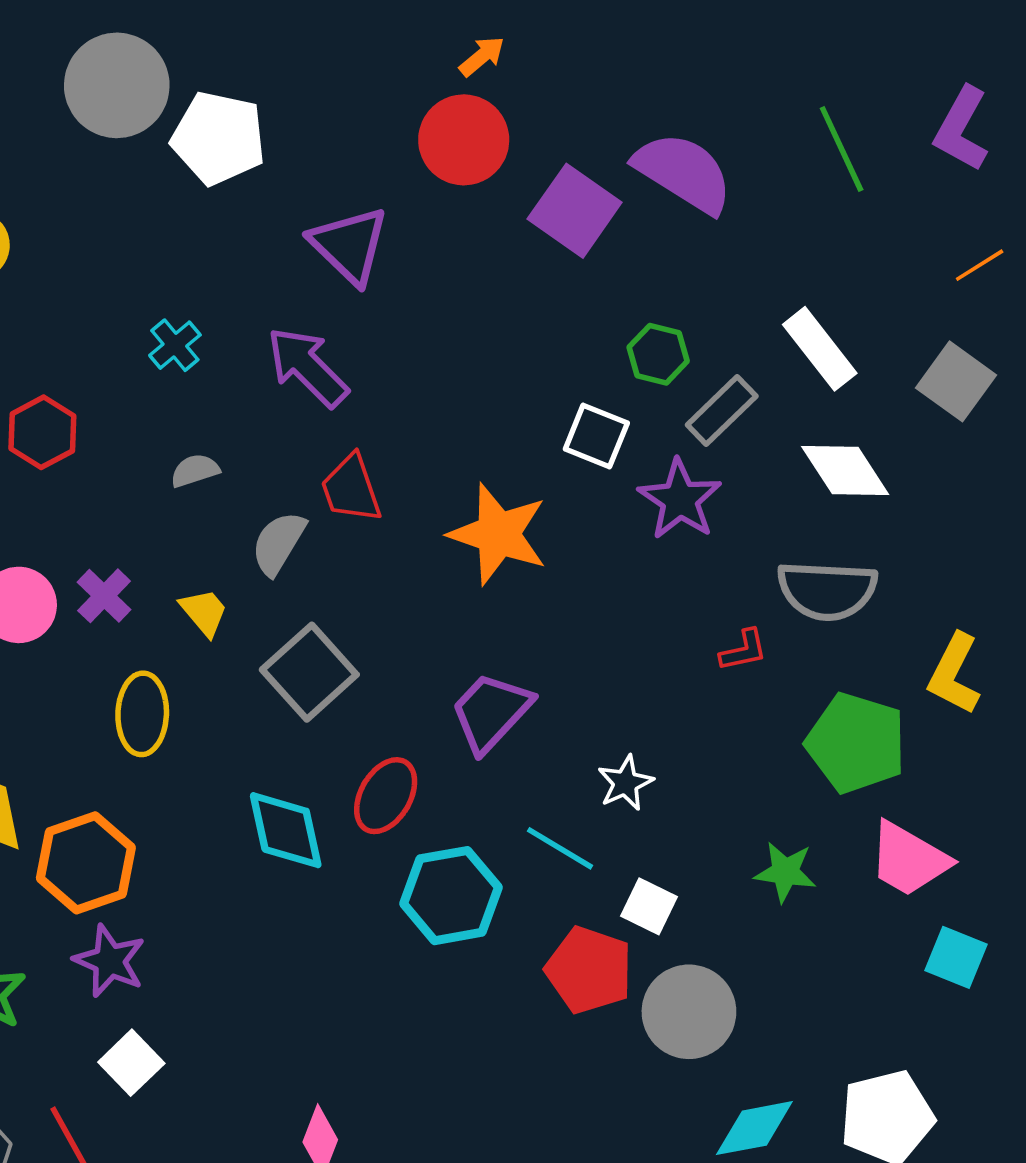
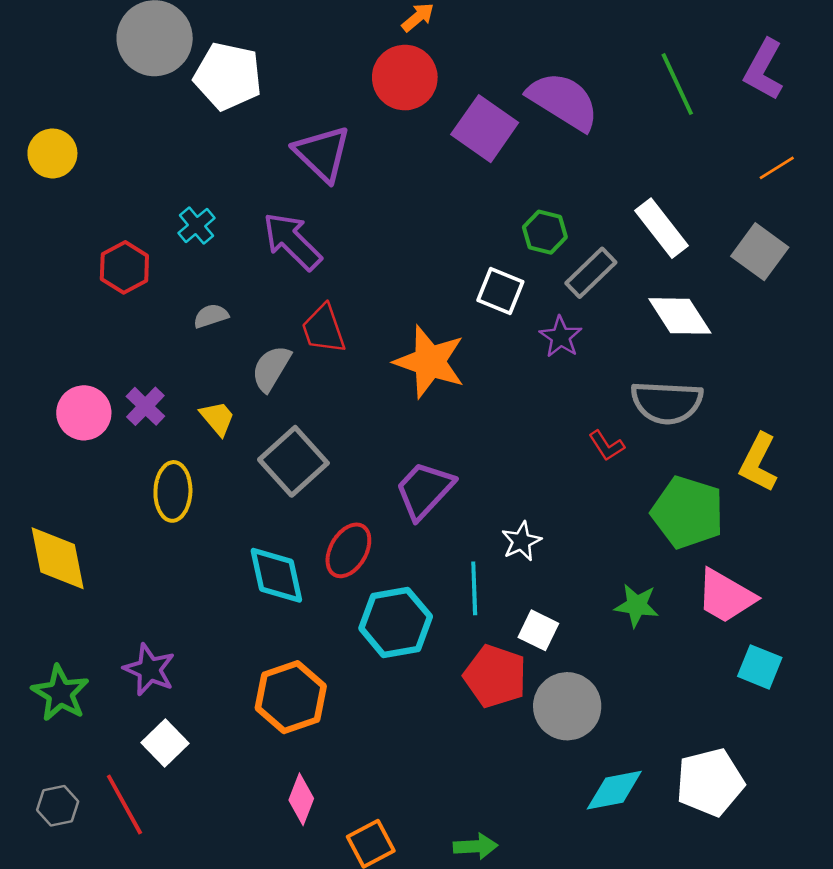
red hexagon: (42, 432) -> (124, 267), moved
purple star: (680, 500) -> (561, 337), size x0.7
red L-shape: (743, 650) -> (606, 446), turned 69
cyan line: (560, 848) -> (474, 588), turned 57
orange hexagon: (86, 863) -> (291, 697), moved

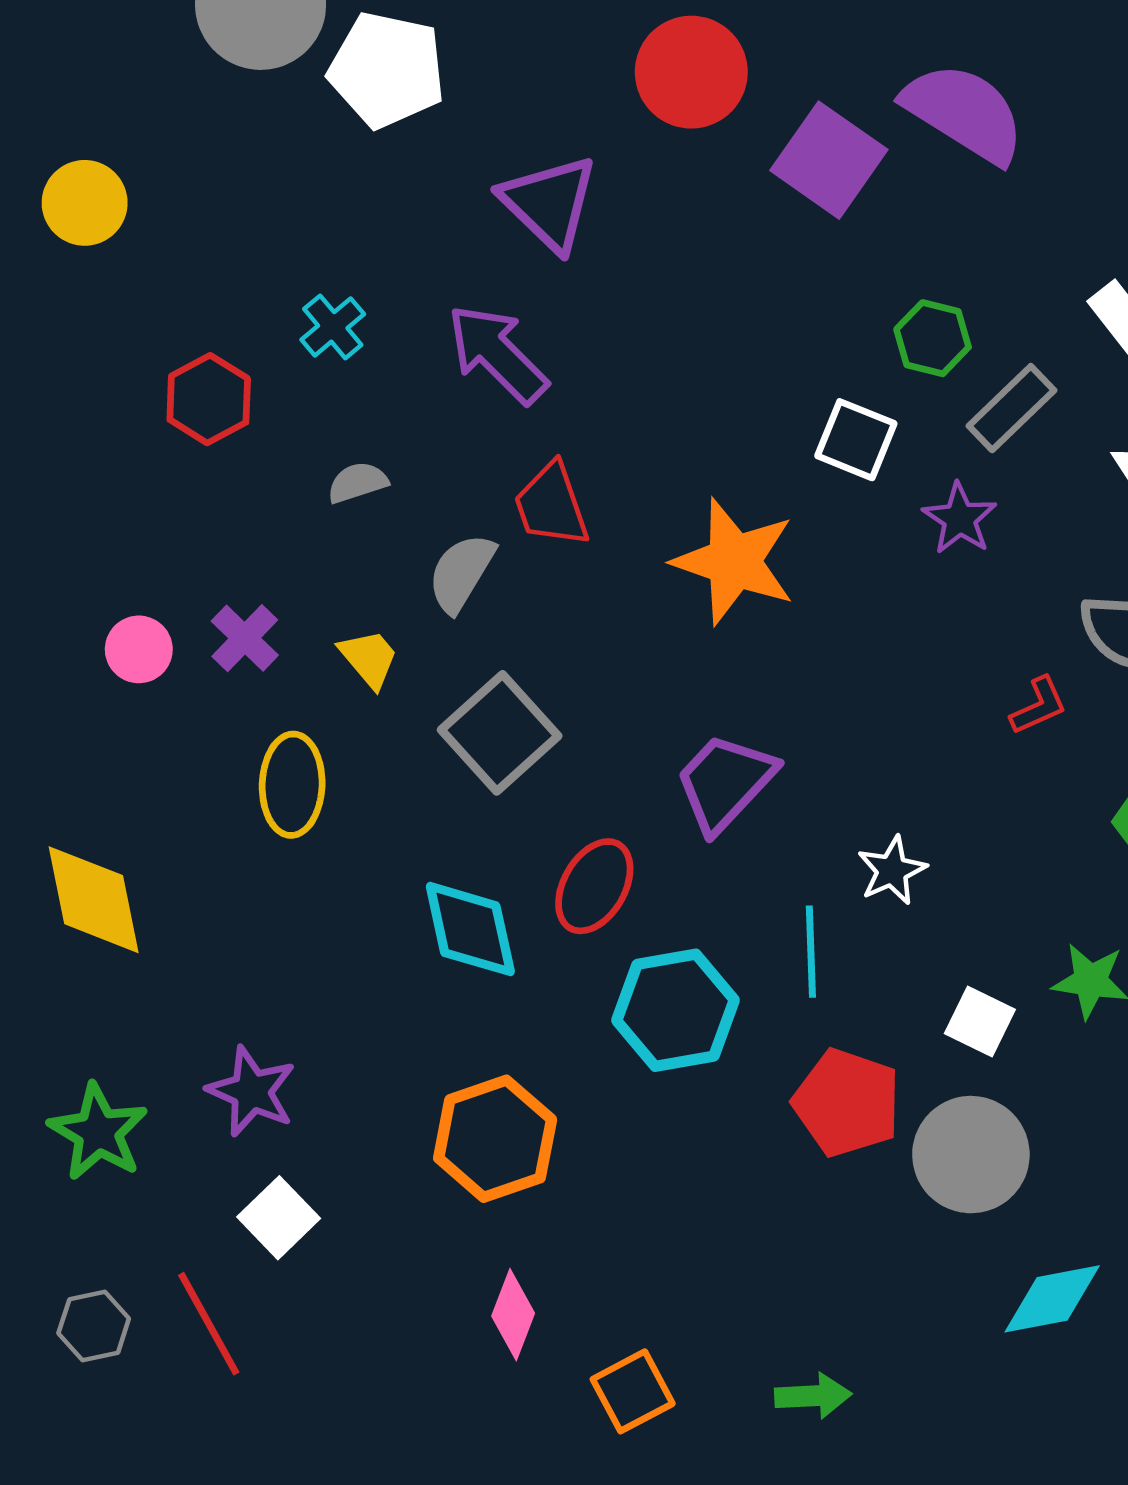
pink circle: (84, 413) -> (139, 649), size x0.7
red L-shape: (606, 446) -> (1039, 706), turned -81
white square: (538, 630) -> (980, 1022), moved

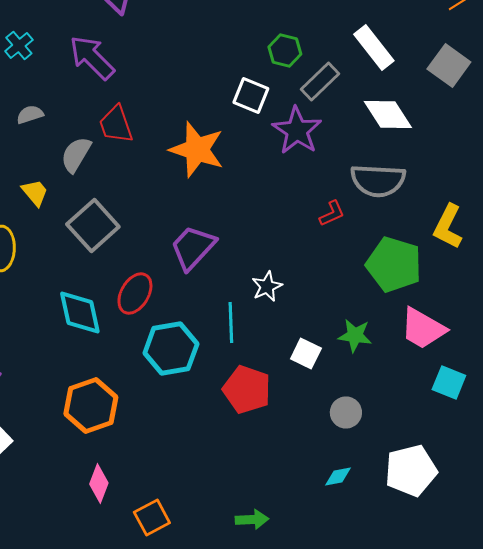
purple star: (960, 519) -> (297, 130), size x1.5
gray circle: (971, 1155) -> (346, 412), moved, size x0.6
cyan diamond: (1052, 1299) -> (338, 476), size x0.6
green arrow: (813, 1396) -> (252, 520), moved

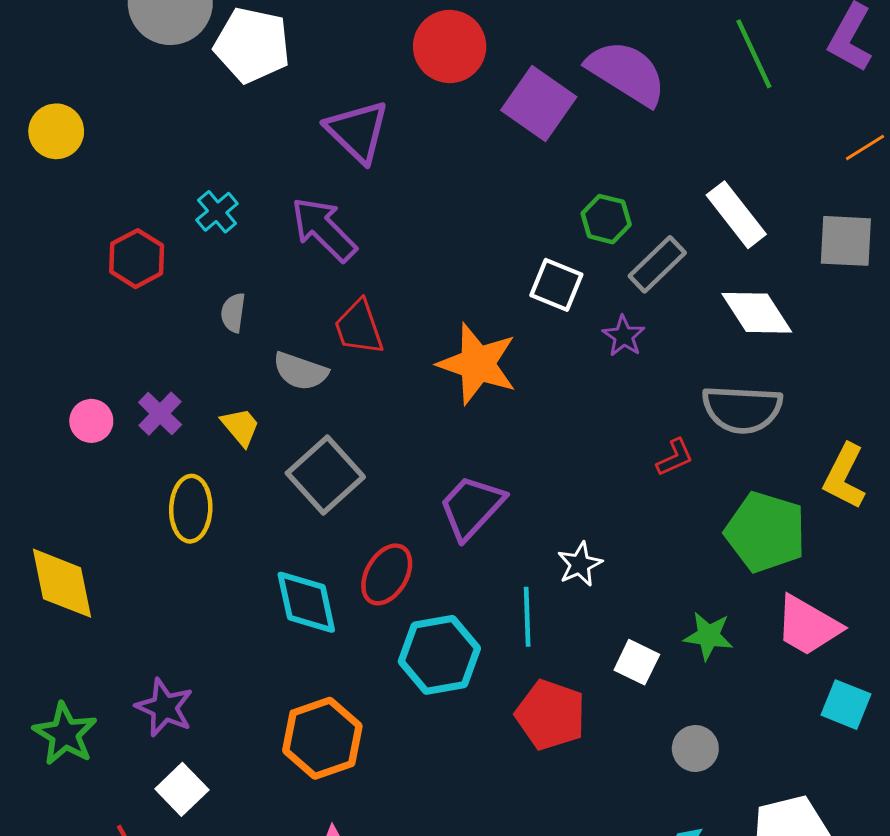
gray square: (449, 66) -> (846, 241), turned -33
gray semicircle: (30, 114) -> (233, 313), turned -64
purple star: (297, 130) -> (624, 336), size x0.6
gray semicircle: (76, 154) -> (300, 371), turned -102

